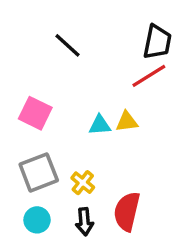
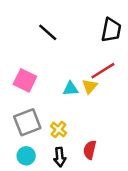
red line: (149, 76) -> (103, 71), moved
yellow triangle: (127, 122) -> (90, 86), turned -42
red semicircle: (127, 211) -> (90, 150), size x0.7

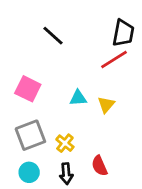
red line: (103, 71) -> (114, 60), moved
yellow triangle: (90, 86) -> (106, 105), moved
red semicircle: (90, 150) -> (99, 166), turned -36

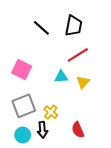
black trapezoid: (123, 33) -> (74, 26), moved
red line: (114, 60) -> (78, 55), moved
black arrow: (66, 174) -> (42, 130), moved

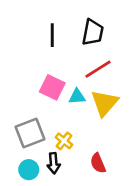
black line: (41, 28) -> (52, 35), turned 48
pink square: (22, 69) -> (52, 87), moved
yellow triangle: (83, 82) -> (105, 103), size x1.6

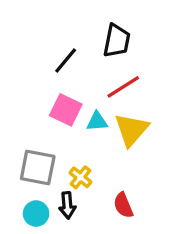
black line: (52, 35) -> (66, 61), moved, turned 40
gray square: (30, 133) -> (38, 167), turned 32

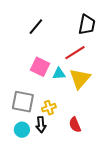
black trapezoid: (117, 41) -> (87, 25), moved
black line: (66, 61) -> (36, 27), moved
yellow cross: (80, 177) -> (49, 108), turned 32

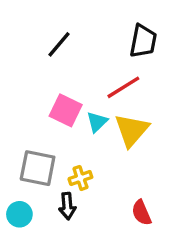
cyan triangle: (59, 74) -> (97, 122), turned -40
red semicircle: (75, 125) -> (141, 213), moved
cyan circle: (22, 130) -> (19, 214), moved

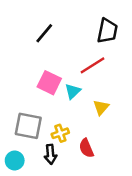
yellow triangle: (132, 130) -> (101, 107), moved, size x0.6
red semicircle: (141, 213) -> (86, 148), moved

